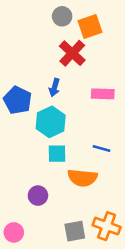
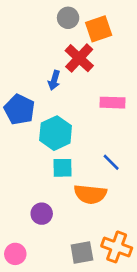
blue arrow: (54, 88) -> (54, 80), moved
blue line: (102, 149) -> (111, 162), turned 30

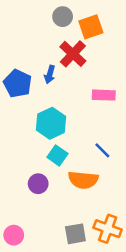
blue pentagon: (19, 109) -> (18, 83), moved
cyan square: (63, 168) -> (57, 155), turned 36
purple circle: (42, 214) -> (38, 184), moved

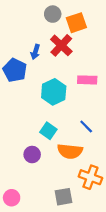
blue arrow: (50, 74) -> (35, 52), moved
cyan hexagon: (51, 123) -> (54, 92), moved
orange cross: (108, 229) -> (90, 177), moved

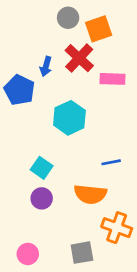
pink rectangle: (87, 80) -> (113, 79), moved
blue line: (86, 126) -> (111, 162), turned -56
cyan square: (48, 131) -> (42, 168), moved
pink circle: (12, 198) -> (28, 254), moved

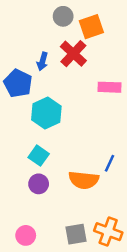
pink rectangle: (113, 79) -> (109, 87), moved
cyan hexagon: (69, 118) -> (46, 113), moved
blue line: (111, 162) -> (109, 163), moved, turned -54
orange cross: (117, 228) -> (108, 232), moved

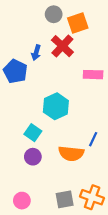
cyan hexagon: (46, 113) -> (56, 106), moved

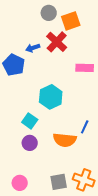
blue arrow: (36, 53) -> (33, 48), turned 56

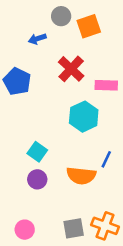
red cross: (57, 42) -> (71, 69), moved
blue arrow: (33, 48) -> (37, 39), moved
cyan hexagon: (51, 97) -> (84, 117), moved

